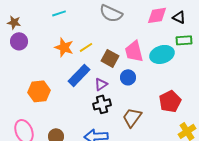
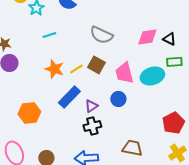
brown square: (110, 58) -> (96, 65), moved
red pentagon: (170, 101) -> (173, 123), moved
brown trapezoid: (132, 117) -> (132, 148), moved, turned 65

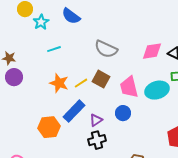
orange hexagon: (29, 113) -> (49, 127), moved

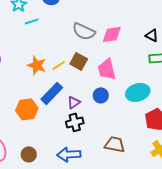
cyan line: (54, 49) -> (32, 21), moved
pink diamond: (152, 51) -> (112, 34), moved
cyan ellipse: (157, 90) -> (138, 92), moved

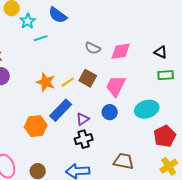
gray semicircle: (84, 31) -> (93, 48), size x0.7
pink trapezoid: (107, 69) -> (116, 86), turned 40

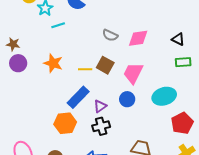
orange star: (46, 82) -> (53, 63), moved
yellow line: (68, 82) -> (85, 69), turned 32
orange hexagon: (36, 126) -> (65, 123), moved

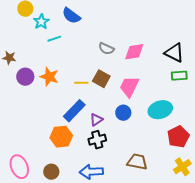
black triangle: (178, 39) -> (174, 53), size x1.5
purple circle: (18, 63) -> (25, 77), moved

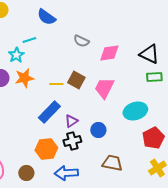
cyan star: (41, 22) -> (16, 55), moved
gray semicircle: (106, 49) -> (81, 41), moved
orange star: (49, 77) -> (24, 78), turned -30
blue circle: (123, 113) -> (98, 130), moved
orange hexagon: (61, 137) -> (46, 149), moved

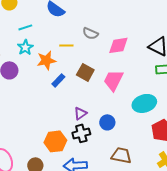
cyan line: (29, 40) -> (25, 27), moved
orange star: (24, 78) -> (46, 60), moved
yellow line: (56, 84) -> (66, 45), moved
blue rectangle: (49, 112) -> (58, 80), moved, size x0.6

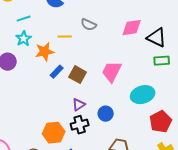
pink diamond: (118, 45) -> (132, 28), moved
brown square: (85, 72) -> (78, 75), moved

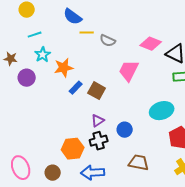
cyan line: (24, 19) -> (35, 35), moved
pink diamond: (132, 28) -> (151, 44), turned 30
yellow line: (65, 37) -> (87, 33), moved
pink trapezoid: (112, 72) -> (129, 71), moved

